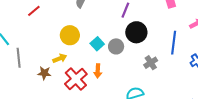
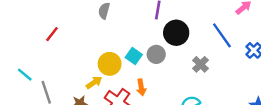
yellow circle: (70, 35) -> (110, 64), moved
blue line: (174, 43) -> (222, 35), turned -30

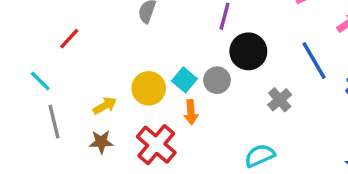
cyan line: (25, 75) -> (40, 81), moved
yellow arrow: (94, 83) -> (105, 106), moved
orange arrow: (141, 87) -> (191, 112), moved

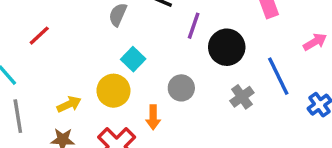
black circle: (248, 51) -> (227, 47), moved
cyan square: (184, 80) -> (133, 59), moved
gray cross: (280, 100) -> (242, 97), moved

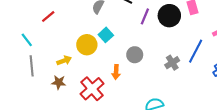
black circle: (227, 47) -> (169, 16), moved
blue line: (278, 76) -> (196, 51), turned 50
yellow circle: (113, 91) -> (87, 45), moved

